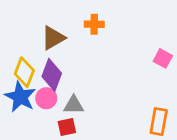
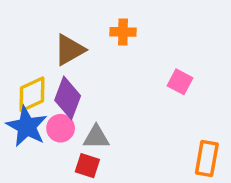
pink square: (163, 58) -> (180, 82), moved
yellow diamond: (24, 72) -> (32, 94), turned 44
red square: (67, 127) -> (87, 166), turned 30

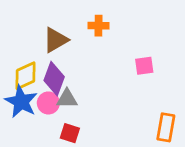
pink square: (180, 82) -> (144, 66), turned -36
gray triangle: (96, 137) -> (67, 99), moved

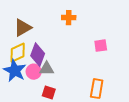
brown triangle: (56, 40) -> (23, 28), moved
orange rectangle: (166, 127) -> (97, 89), moved

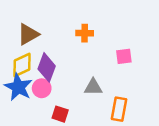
orange cross: (69, 18) -> (85, 33), moved
gray triangle: (47, 69) -> (93, 87), moved

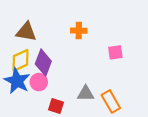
brown triangle: (28, 34) -> (26, 32), turned 40
gray triangle: (93, 87) -> (86, 93), moved
orange rectangle: (119, 109) -> (111, 101), turned -40

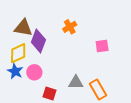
orange cross: (79, 31) -> (70, 27), turned -32
purple diamond: (43, 63) -> (38, 41), moved
blue star: (17, 81) -> (15, 71), size x0.7

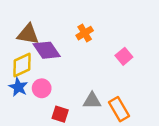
purple diamond: (38, 41) -> (47, 50), turned -55
pink square: (102, 46) -> (124, 56), turned -32

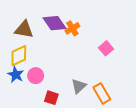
purple diamond: (47, 50) -> (55, 23), moved
gray triangle: (92, 101) -> (79, 86), turned -42

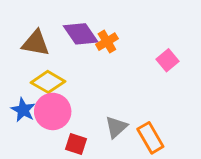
pink square: (106, 48) -> (168, 60), moved
yellow diamond: (19, 56) -> (48, 82), moved, turned 55
pink circle: (36, 76) -> (53, 111), size x1.5

